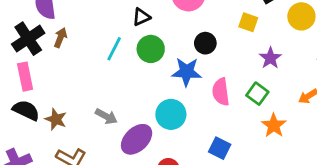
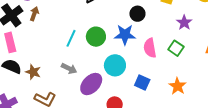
cyan line: (114, 49) -> (71, 38), moved
green circle: (151, 49) -> (96, 37), moved
orange star: (274, 125) -> (178, 86), moved
blue square: (220, 148) -> (142, 83), moved

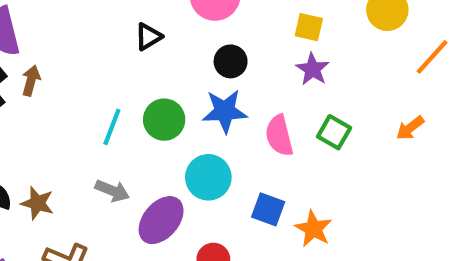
black circle: (137, 14) -> (231, 61), moved
purple star: (184, 23) -> (313, 69), moved
orange star: (178, 86) -> (313, 229), moved

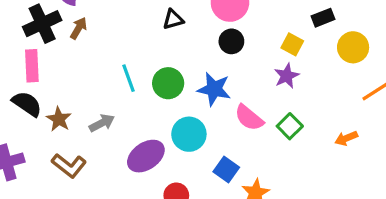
black circle: (231, 61) -> (231, 41), moved
cyan line: (112, 127) -> (128, 78), turned -56
pink semicircle: (279, 136) -> (249, 118), turned -52
gray arrow: (112, 191) -> (102, 123), moved, turned -65

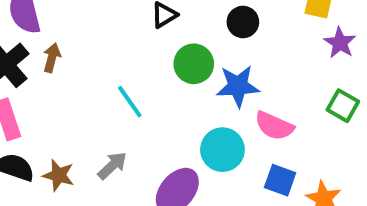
purple star: (287, 76) -> (340, 43), moved
green circle: (168, 83) -> (194, 64), moved
pink semicircle: (249, 118) -> (274, 126), moved

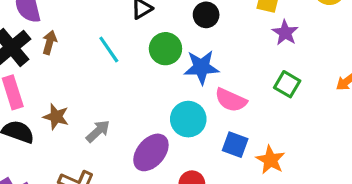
cyan line: (130, 102) -> (109, 50), moved
brown star: (59, 175) -> (56, 117), moved

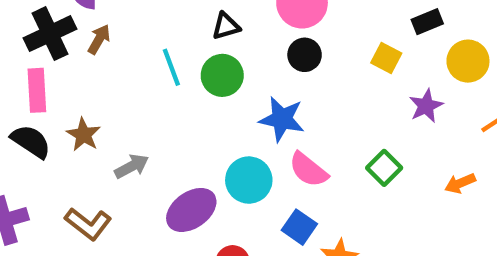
purple star: (285, 33) -> (426, 106), moved
green circle: (165, 49) -> (222, 75), moved

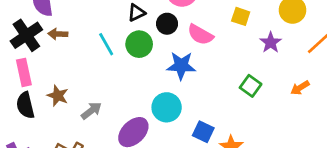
brown arrow: (99, 39) -> (58, 34), turned -108
black circle: (305, 55) -> (167, 24), moved
black semicircle: (31, 141) -> (25, 105), turned -128
pink semicircle: (308, 170) -> (200, 35), moved

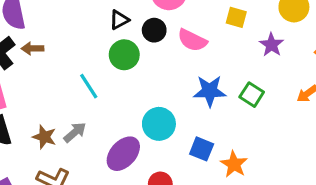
cyan line: (106, 44) -> (89, 86), moved
blue star: (181, 66) -> (210, 91), moved
brown star: (58, 96) -> (44, 137), moved

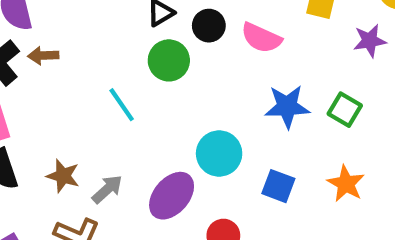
purple star: (271, 45) -> (370, 41), turned 30
gray arrow: (75, 132) -> (107, 189), moved
orange star: (234, 164) -> (346, 184), moved

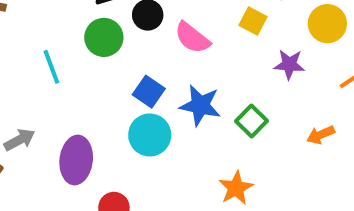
cyan circle: (219, 153) -> (150, 135), moved
blue square: (278, 186) -> (149, 92), moved
purple ellipse: (172, 196) -> (76, 160), turned -48

